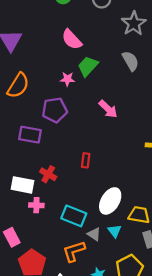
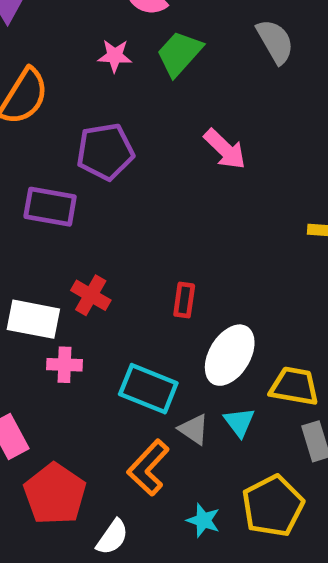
pink star: (67, 79) -> (115, 56), moved
red rectangle: (86, 160) -> (184, 300), moved
orange L-shape: (74, 251) -> (148, 468), turned -30

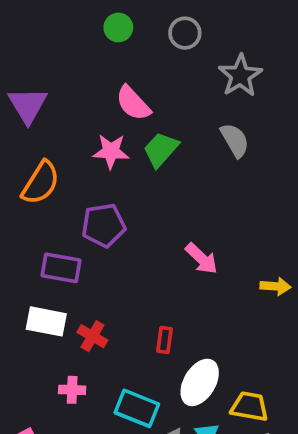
pink star: (115, 56) -> (111, 151), size x1.4
pink arrow: (225, 149) -> (202, 259), moved
white rectangle: (33, 319) -> (46, 321), moved

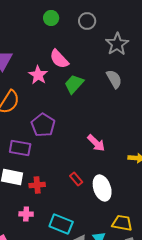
pink star: (111, 151) -> (38, 75), moved, turned 30
purple pentagon: (104, 225) -> (43, 125), turned -30
red cross: (92, 336) -> (37, 185), turned -35
red rectangle: (165, 340) -> (76, 179), moved, turned -48
white ellipse: (200, 382) -> (102, 188), moved, turned -50

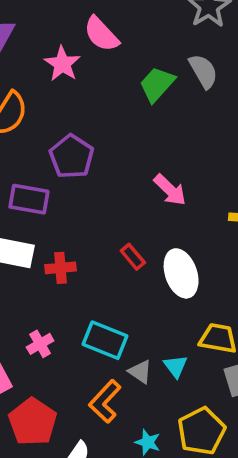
green trapezoid: (74, 84) -> (157, 84), moved
pink cross: (26, 214) -> (40, 344), moved, turned -32

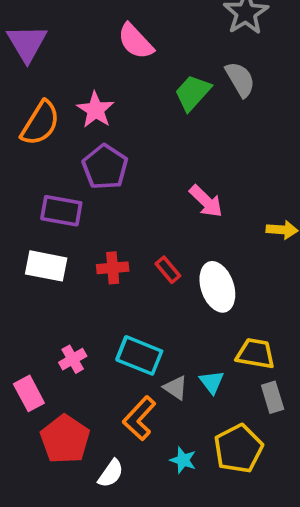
pink star: (62, 64) -> (96, 110), moved
red cross: (60, 268) -> (113, 268), moved

